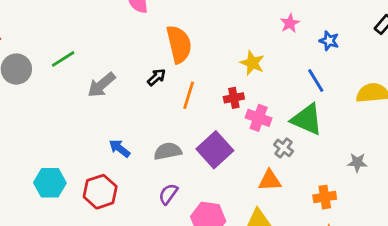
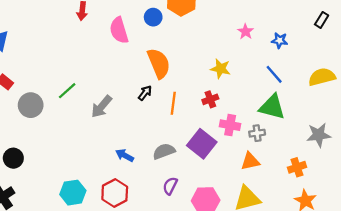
pink cross: (259, 118) -> (230, 125), moved
gray cross: (284, 148) -> (257, 133), turned -35
gray star: (357, 162) -> (319, 135), size x1.5

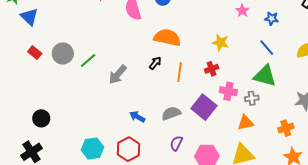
orange semicircle: (159, 63) -> (167, 37), turned -56
gray circle: (31, 105) -> (63, 54), moved

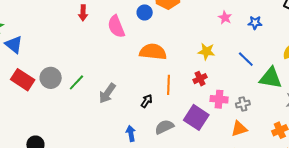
blue line: (267, 48) -> (246, 59), moved
red rectangle: (35, 53) -> (23, 80), size x1.6
black arrow: (155, 63) -> (147, 101), moved
green triangle: (265, 76) -> (271, 78), moved
blue arrow: (137, 117) -> (131, 133), turned 56

